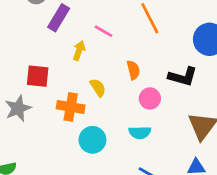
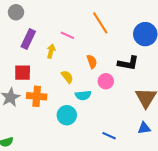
purple rectangle: (59, 18) -> (28, 39), moved
orange cross: (71, 107) -> (37, 96), moved
cyan semicircle: (140, 133) -> (83, 95), moved

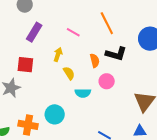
yellow arrow: (51, 51) -> (58, 54), moved
black L-shape: (128, 63) -> (116, 54), moved
orange cross: (37, 96) -> (28, 125), moved
cyan circle: (67, 115) -> (55, 114), moved

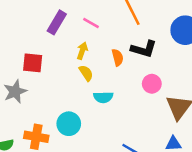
purple rectangle: (34, 32) -> (57, 22), moved
yellow arrow: (58, 54) -> (82, 51), moved
pink circle: (107, 81) -> (152, 84), moved

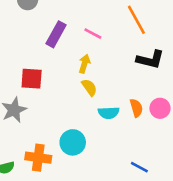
orange semicircle: (118, 57) -> (136, 108), moved
pink circle: (152, 84) -> (160, 108), moved

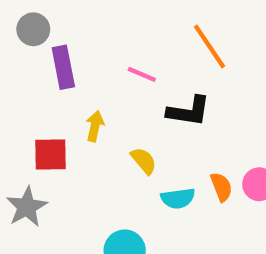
purple rectangle: (56, 34) -> (63, 67), moved, turned -35
black L-shape: (150, 59) -> (189, 111), moved
yellow arrow: (84, 64) -> (95, 126), moved

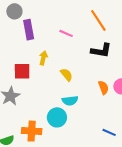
black L-shape: (189, 111) -> (101, 50), moved
cyan semicircle: (178, 198) -> (70, 101), moved

